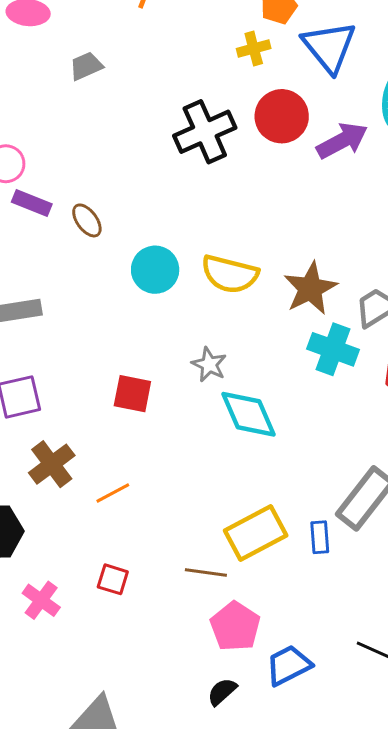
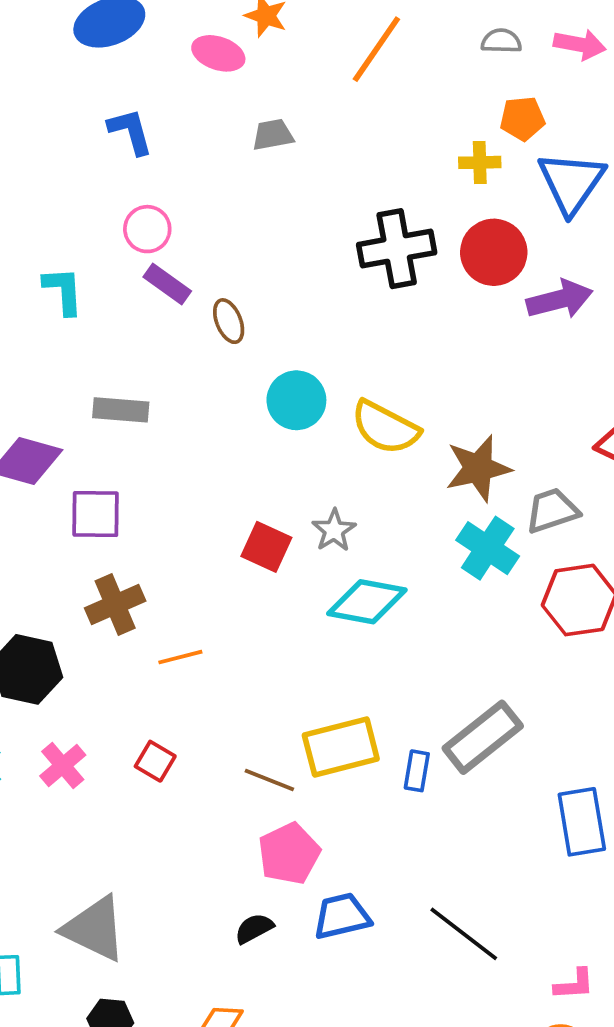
red square: (132, 394) -> (266, 547), moved
cyan diamond: (249, 414) -> (367, 602), turned -70

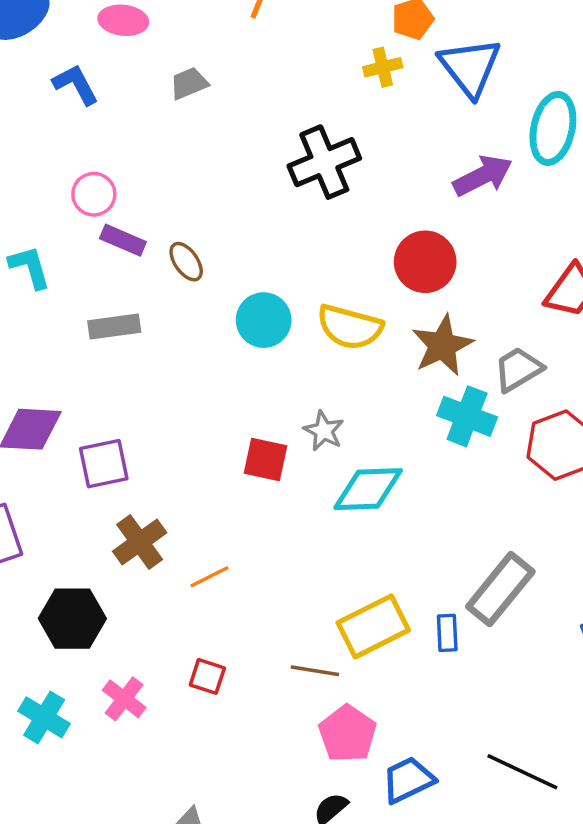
blue L-shape: (130, 131) -> (76, 84), moved
red circle: (494, 252) -> (425, 262), moved
gray rectangle: (121, 410) -> (114, 327), moved

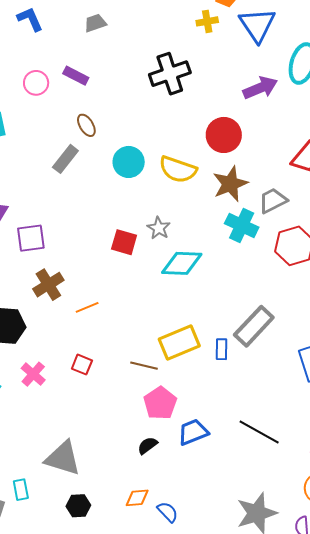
purple rectangle: (123, 240) -> (76, 76), moved
gray rectangle: (114, 327) -> (65, 159), moved, turned -48

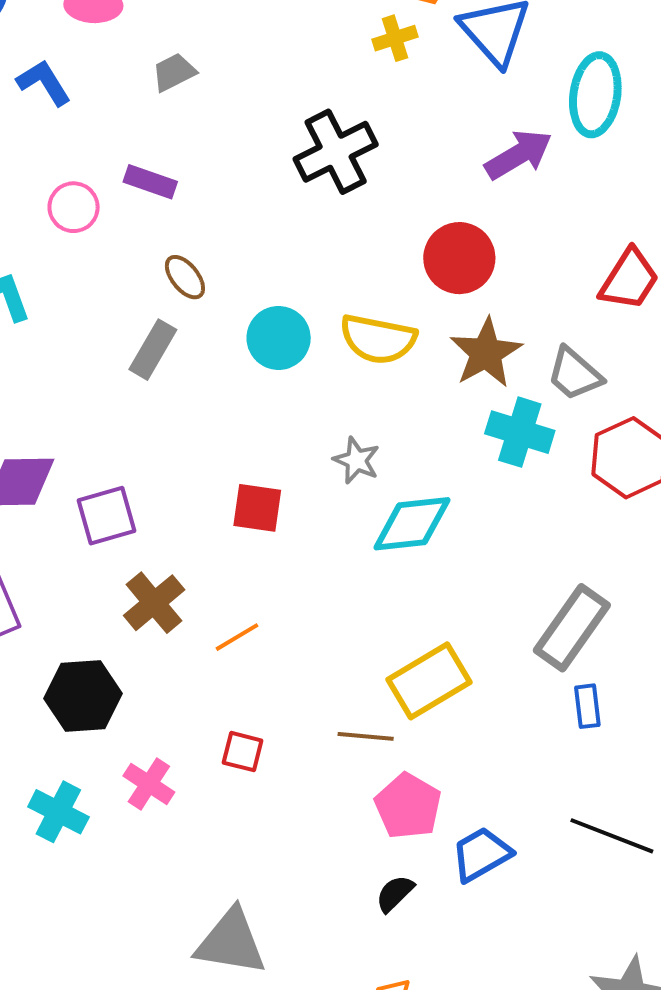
gray trapezoid: (273, 200) -> (575, 374), turned -104
red square: (124, 242) -> (257, 508), moved
blue rectangle: (221, 349) -> (587, 706), moved

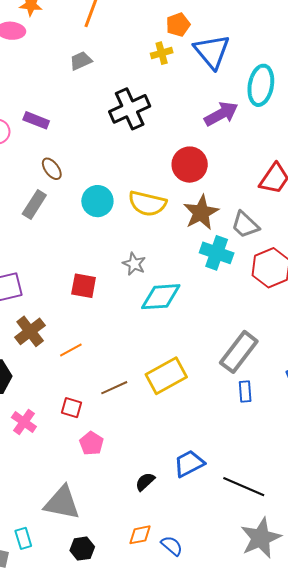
gray trapezoid: (174, 72) -> (81, 61), moved
brown line: (366, 736) -> (114, 388), moved, turned -32
pink pentagon: (408, 806) -> (91, 443), moved, size x0.7
black line: (612, 836) -> (244, 487), moved

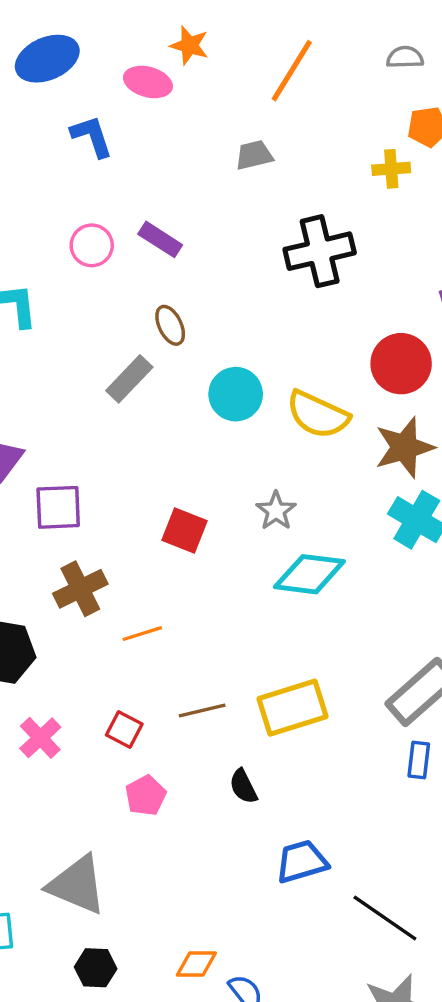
black semicircle: (145, 482) -> (243, 786), moved, turned -85

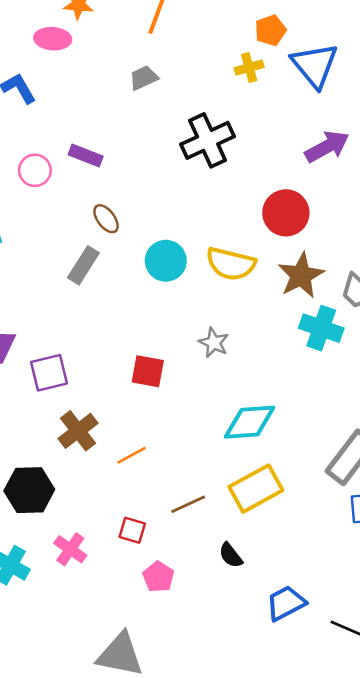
cyan diamond: (309, 574) -> (250, 422), moved

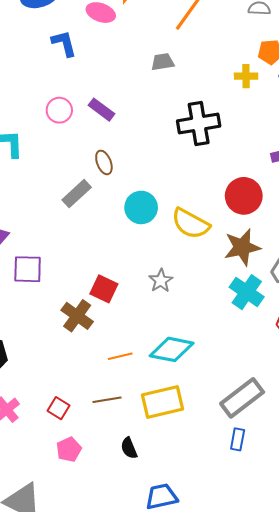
brown cross: (78, 431) -> (77, 316), moved, turned -32
orange line: (131, 455) -> (120, 356), moved

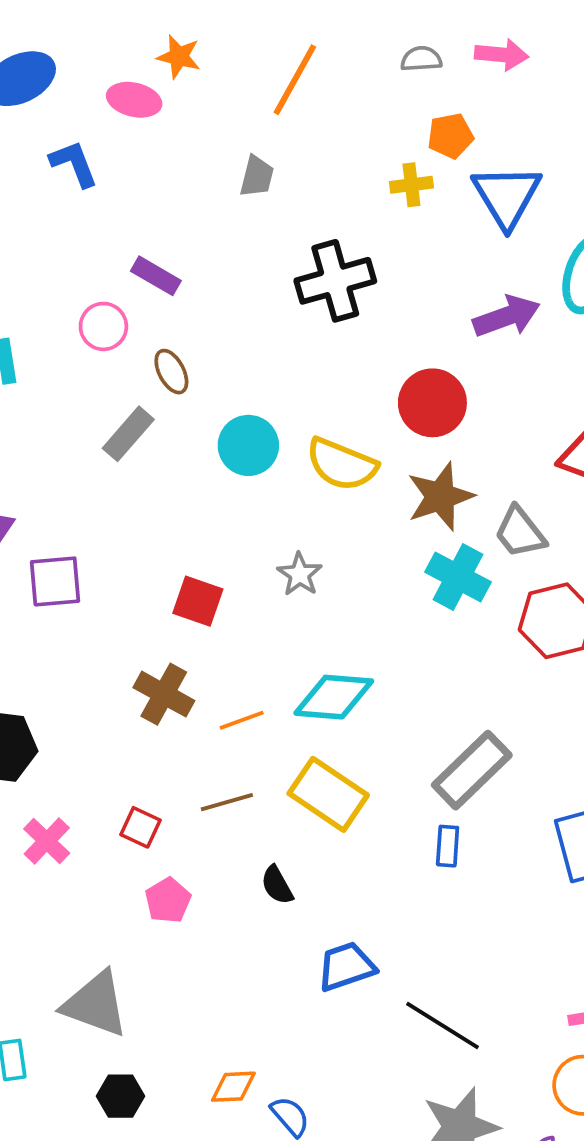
gray trapezoid: (163, 62) -> (257, 176), turned 120
pink circle: (59, 110) -> (103, 326), moved
brown cross: (77, 316) -> (164, 694), moved
yellow rectangle: (163, 402) -> (328, 794), turned 54
blue rectangle: (238, 439) -> (448, 846), moved

